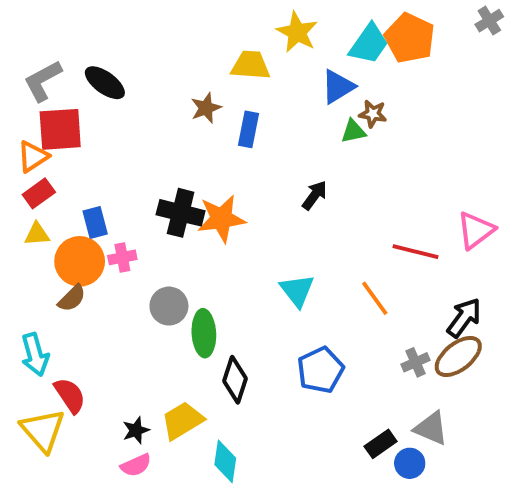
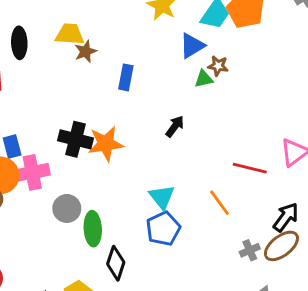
yellow trapezoid: (250, 65) -> (70, 34), moved
black ellipse: (105, 83) -> (19, 43), turned 52
brown star: (206, 108) -> (86, 51), moved
pink cross: (122, 257) -> (32, 172), size x1.6
blue pentagon: (320, 370) -> (163, 229), moved

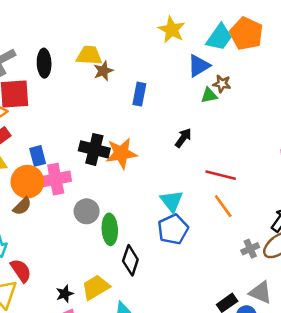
red line: (250, 168) -> (221, 175), moved

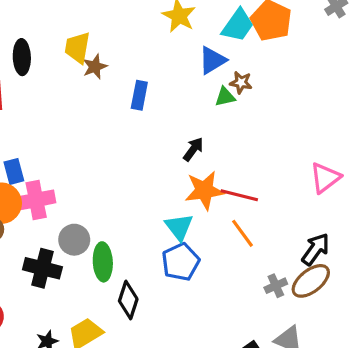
yellow trapezoid: (89, 55) -> (77, 48), turned -84
black cross: (94, 149) -> (42, 268), moved
orange star: (121, 153) -> (204, 190), moved

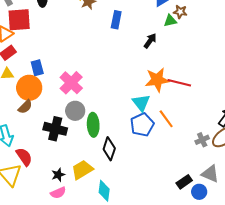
black arrow: (193, 149) -> (150, 41), moved
pink cross: (36, 200) -> (71, 83), moved, turned -35
orange line: (243, 233) -> (166, 119), moved

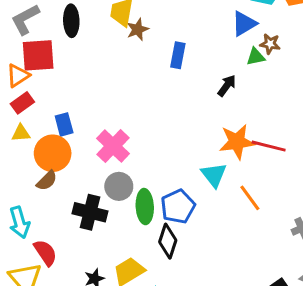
blue pentagon: (142, 125) -> (178, 207), moved

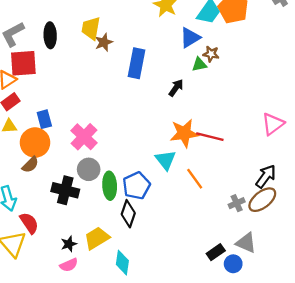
blue rectangle: (178, 55) -> (136, 63), size x1.4

